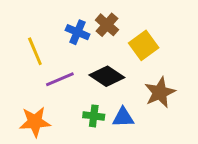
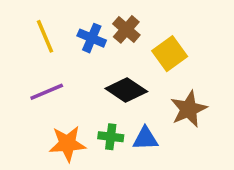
yellow line: (35, 51) -> (45, 36), moved
purple line: (60, 79) -> (47, 92), moved
orange star: (35, 122) -> (67, 144), moved

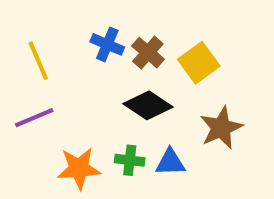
brown cross: (126, 29) -> (148, 53), moved
yellow line: (45, 36) -> (38, 61), moved
purple line: (47, 92) -> (34, 118), moved

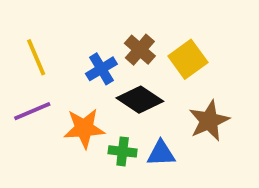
blue cross: (107, 44) -> (101, 69), moved, turned 36
orange star: (79, 168) -> (84, 128), moved

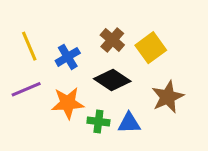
blue cross: (101, 69) -> (68, 57), moved

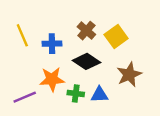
blue cross: (68, 57) -> (52, 44), turned 30
purple line: (26, 89) -> (25, 97), moved

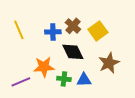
blue cross: (52, 44) -> (53, 32), moved
black diamond: (86, 61) -> (73, 52), turned 30

